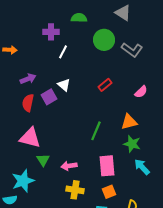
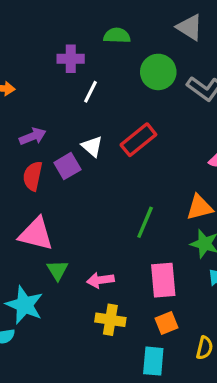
red rectangle: (105, 85) -> (138, 140), moved, size x1.5
cyan star: (23, 181) -> (24, 305), turned -30

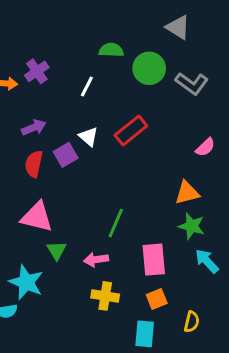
green semicircle: (117, 36) -> (111, 50), moved
purple cross: (71, 59) -> (37, 71), moved, turned -35
green line: (145, 222) -> (116, 223), moved

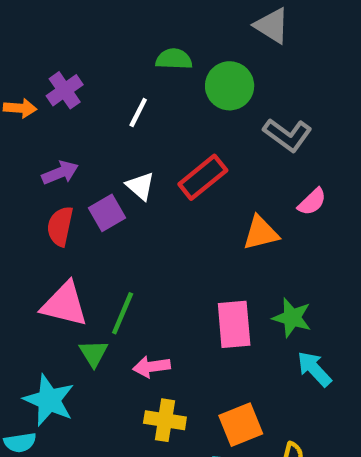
gray L-shape: (192, 83) -> (288, 135), moved
orange triangle: (187, 193) -> (261, 233), moved
green line: (116, 223) -> (123, 313), moved
pink rectangle: (154, 260) -> (234, 324), moved
orange square: (157, 299) -> (241, 425), size x1.4

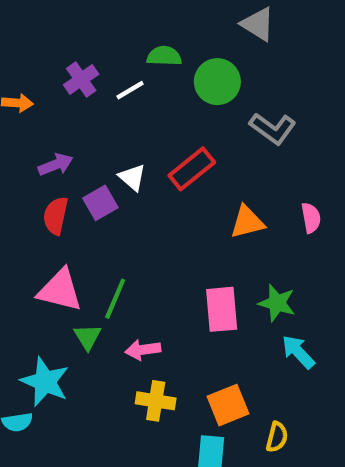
purple cross: (65, 90) -> (81, 79), moved
white line: (138, 113) -> (130, 90), moved, turned 32
pink semicircle: (312, 202) -> (311, 218), moved, turned -56

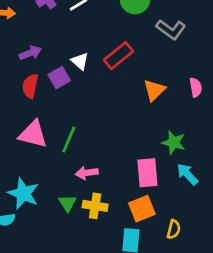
orange triangle: (247, 222) -> (154, 90), turned -30
pink rectangle: (222, 309) -> (147, 173), moved
green triangle: (88, 337) -> (67, 203), moved

